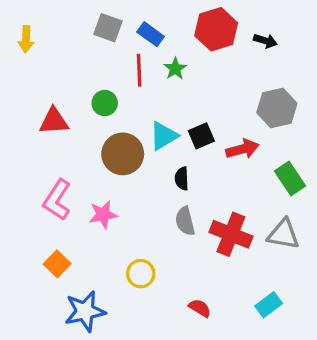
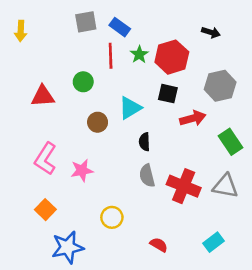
gray square: (108, 28) -> (86, 22), turned -30
red hexagon: (216, 29) -> (172, 57), moved
black square: (201, 136) -> (168, 94), moved, turned 36
brown circle: (123, 154) -> (98, 122), size x0.6

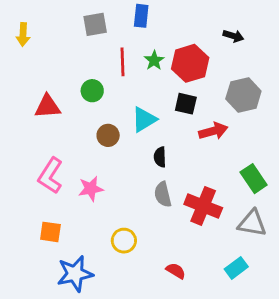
blue rectangle: (120, 27) -> (141, 16), moved, turned 60
green rectangle: (230, 142) -> (254, 179), moved
gray triangle: (225, 186) -> (252, 223), moved
orange square: (45, 210) -> (50, 232), turned -36

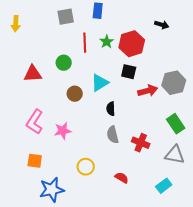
gray hexagon: (243, 95) -> (174, 83), moved
red cross: (203, 206) -> (141, 143), size x0.7
red semicircle: (176, 271) -> (122, 178), moved

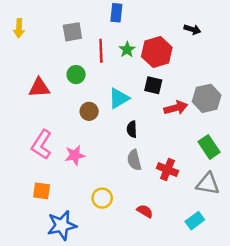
gray square: (66, 17) -> (72, 32), moved

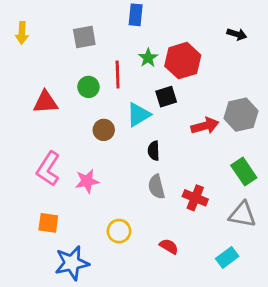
black arrow: (192, 29) -> (237, 34), moved
red line: (101, 51) -> (118, 74), moved
black square: (153, 85) -> (166, 97), moved, turned -30

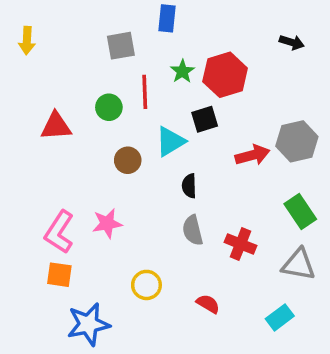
gray square: (84, 37) -> (121, 46), moved
pink L-shape: (48, 169) -> (59, 232), moved

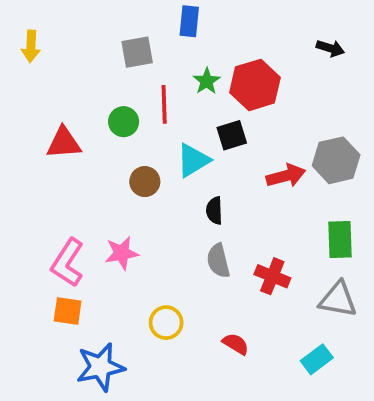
green rectangle: (300, 212) -> (340, 240), turned 32

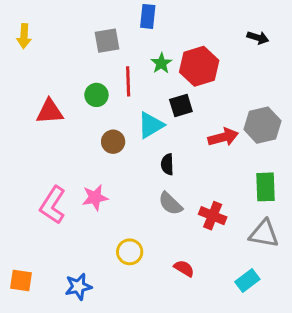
gray semicircle: (218, 261) -> (170, 204), turned -32
orange square: (68, 311) -> (21, 280), moved
blue star: (100, 367) -> (78, 287), size x0.7

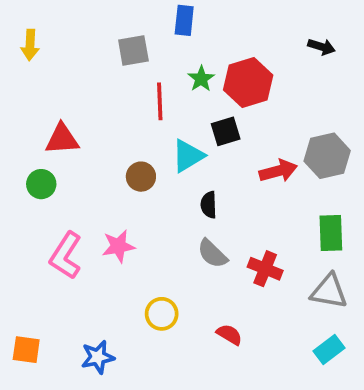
green circle: (96, 95) -> (41, 184), moved
cyan rectangle: (247, 280) -> (329, 350), moved

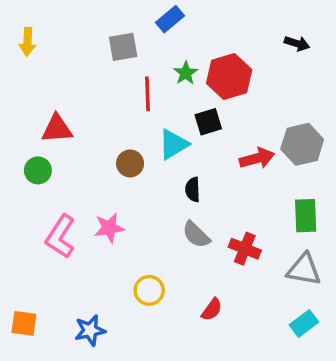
blue rectangle: (184, 20) -> (170, 19), turned 44
red semicircle: (229, 335) -> (212, 309), turned 95

